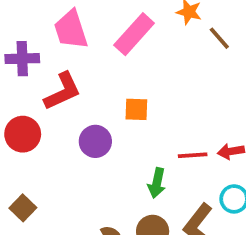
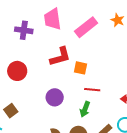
red L-shape: (63, 91) -> (60, 57), moved
purple circle: (95, 141) -> (55, 97), moved
red line: (193, 155) -> (92, 90), moved

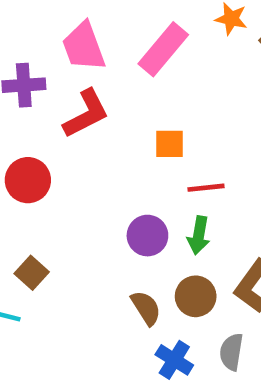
red L-shape: (60, 57) -> (86, 114), moved
purple circle: (55, 97) -> (147, 236), moved

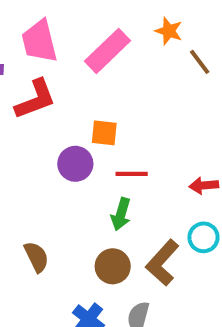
purple circle: (147, 236) -> (75, 164), moved
brown semicircle: (146, 308) -> (37, 257), moved

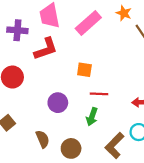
purple circle: (75, 164) -> (58, 103), moved
brown circle: (113, 266) -> (71, 148), moved

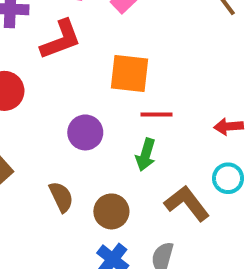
orange square: (84, 70) -> (129, 73), size x1.5
brown L-shape: (114, 145) -> (187, 203), turned 100

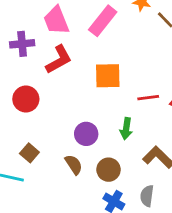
red line: (157, 115) -> (148, 98), moved
purple circle: (85, 132) -> (86, 134), moved

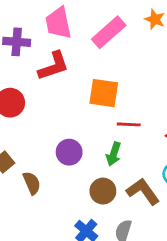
red line: (148, 98) -> (129, 124), moved
brown semicircle: (74, 165) -> (32, 183), moved
brown circle: (109, 170) -> (103, 191), moved

